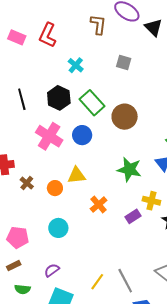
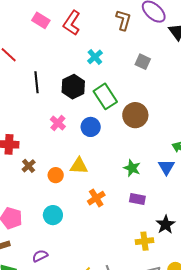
pink cross: (49, 136) -> (58, 123), size x0.6
green star: (129, 169) -> (132, 168), size x0.7
yellow cross: (151, 201) -> (144, 241), moved, turned -30
purple rectangle: (133, 216) -> (137, 199), moved, turned 35

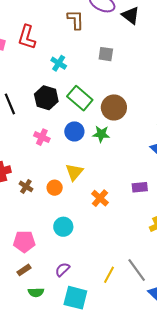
yellow triangle: (79, 166) -> (74, 172), turned -36
green star: (132, 168) -> (101, 134), moved

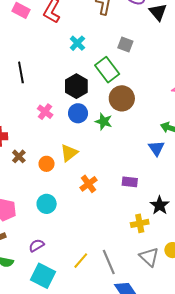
black hexagon: (46, 98) -> (76, 86), moved
green rectangle: (80, 98) -> (107, 70), moved

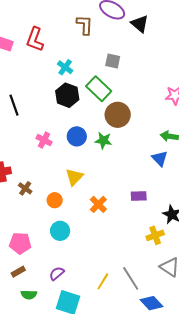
black hexagon: (76, 86) -> (67, 95), moved
orange circle: (47, 164) -> (55, 200), moved

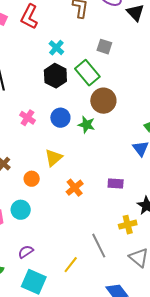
cyan circle: (60, 231) -> (21, 210), moved
gray line: (131, 278) -> (99, 246), moved

